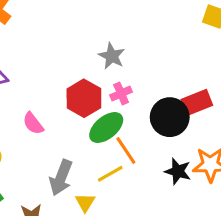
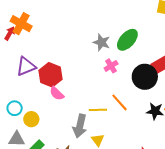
red hexagon: (84, 98) -> (50, 75), moved
green ellipse: (106, 128) -> (127, 40), moved
yellow line: (110, 174) -> (98, 110), moved, turned 36

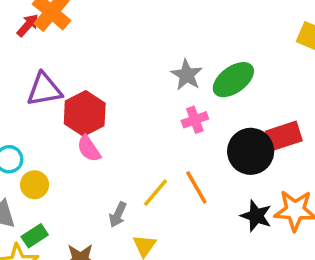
yellow line: (98, 110) -> (156, 193), turned -60
gray arrow: (80, 126) -> (118, 215), size x0.6

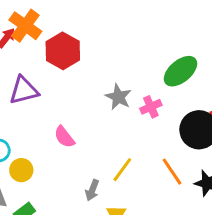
gray star: (187, 75) -> (118, 97), moved
red hexagon: (85, 113) -> (63, 51), moved
orange line: (196, 187) -> (172, 172), moved

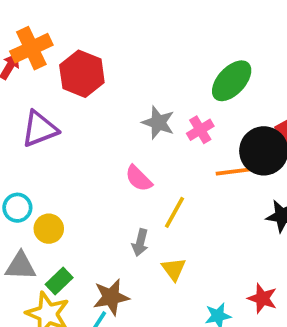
orange cross: (25, 26) -> (31, 48), turned 36
pink semicircle: (64, 137) -> (139, 178), moved
orange line: (172, 172) -> (235, 171), moved, turned -56

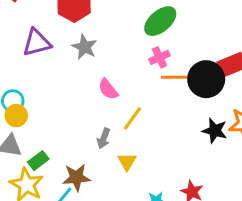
green ellipse: (232, 81) -> (160, 21), moved
gray star: (158, 123) -> (84, 47), moved
orange line: (235, 171) -> (176, 77), moved
yellow circle: (49, 229) -> (16, 116), moved

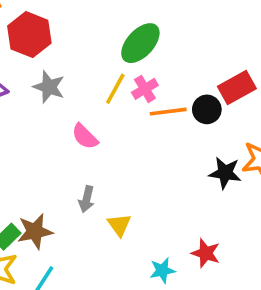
black circle: (206, 79) -> (207, 109), size x0.6
yellow line: (132, 118) -> (115, 89), moved
brown star: (76, 177) -> (35, 231), moved

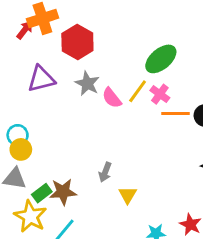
pink cross: (145, 89) -> (160, 94), turned -30
pink semicircle: (85, 136) -> (112, 98), moved

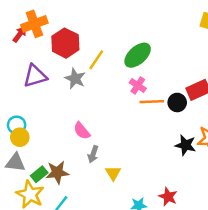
yellow line: (138, 91) -> (96, 60), moved
pink semicircle: (112, 98) -> (82, 131), moved

